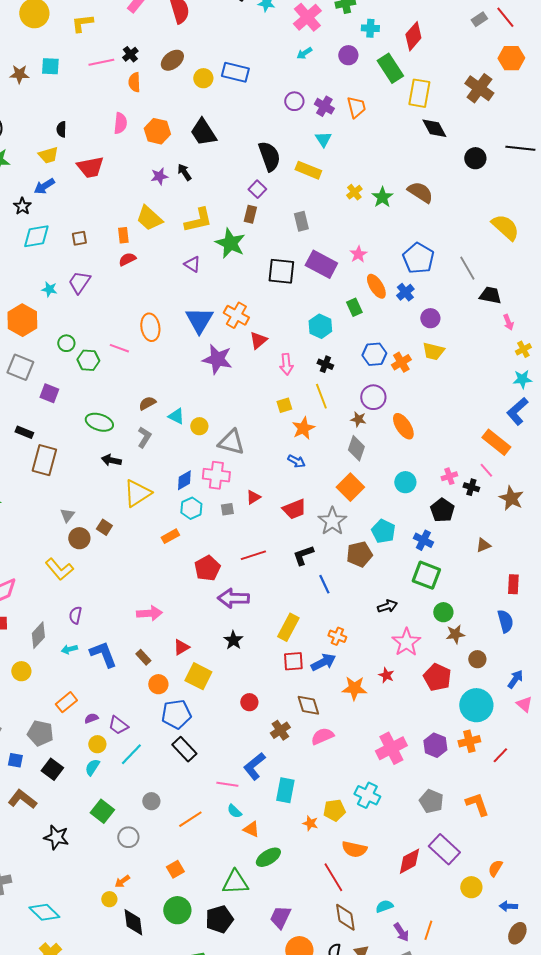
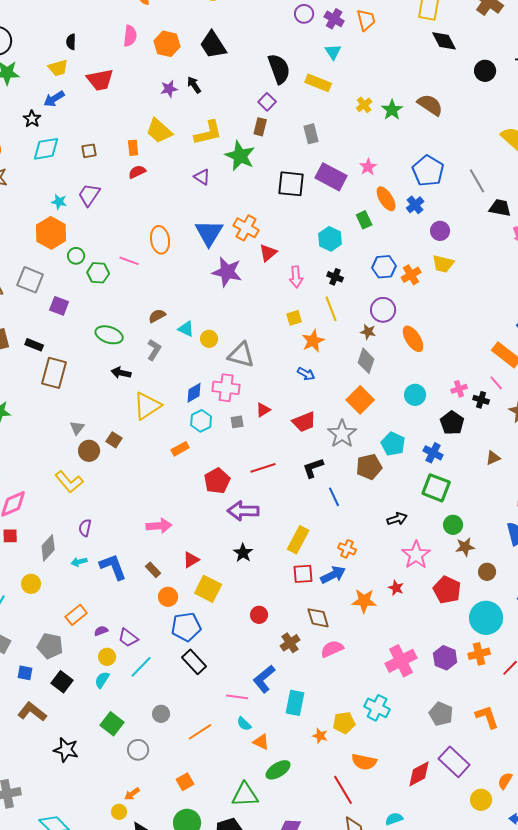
orange hexagon: (22, 320) -> (51, 233), moved

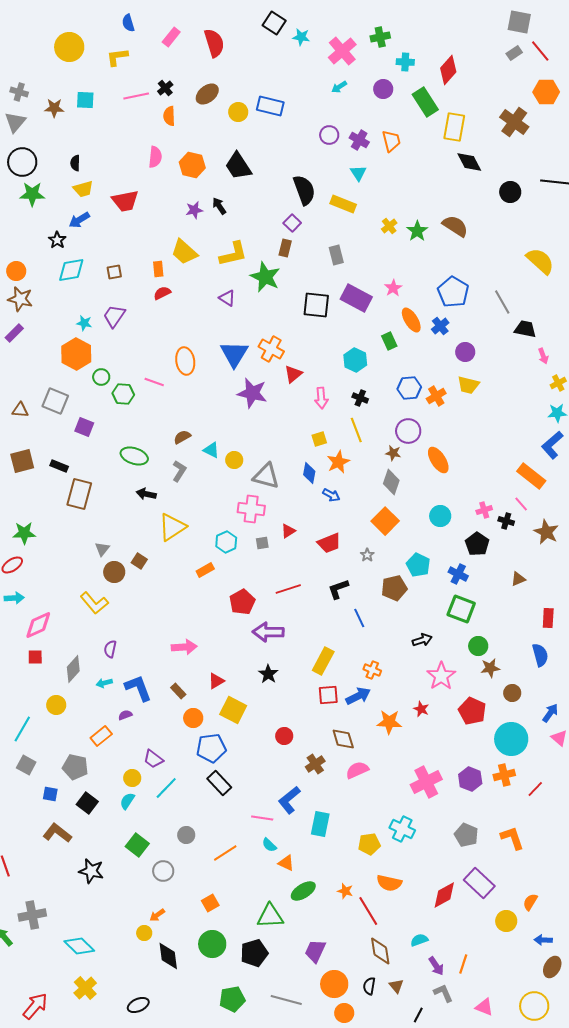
black semicircle: (71, 42) -> (75, 163), moved
blue diamond: (194, 393) -> (309, 473), moved, turned -50
gray star: (342, 434) -> (367, 555), size x0.5
purple semicircle: (101, 631) -> (125, 715), moved
orange star: (320, 736) -> (345, 891), moved

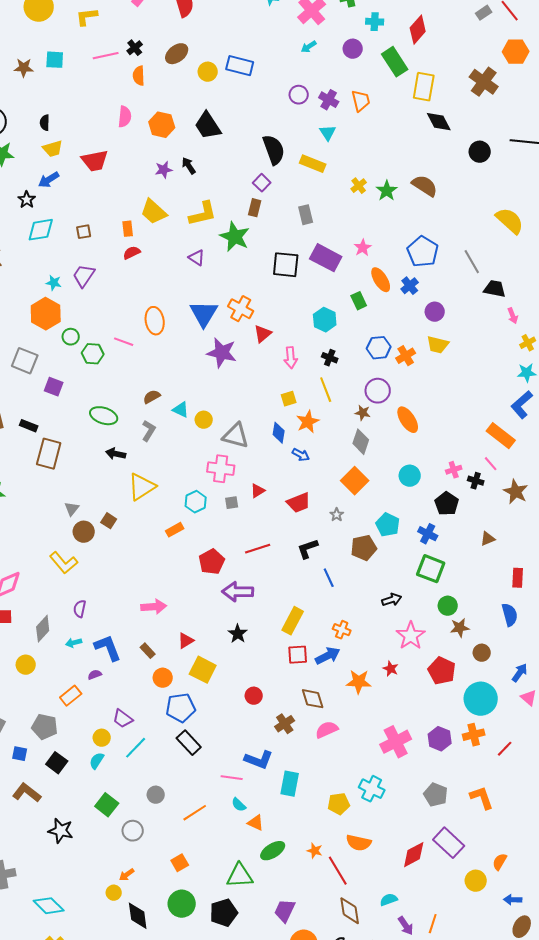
blue L-shape: (289, 800) -> (259, 760), turned -120

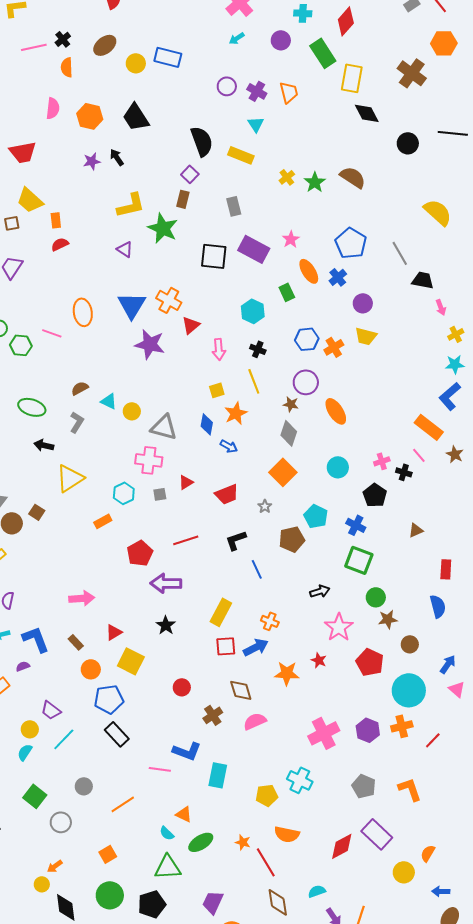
yellow trapezoid: (154, 212) -> (30, 200), moved
brown star: (516, 492) -> (455, 454), moved, size x0.7
cyan semicircle: (239, 805) -> (167, 833), moved

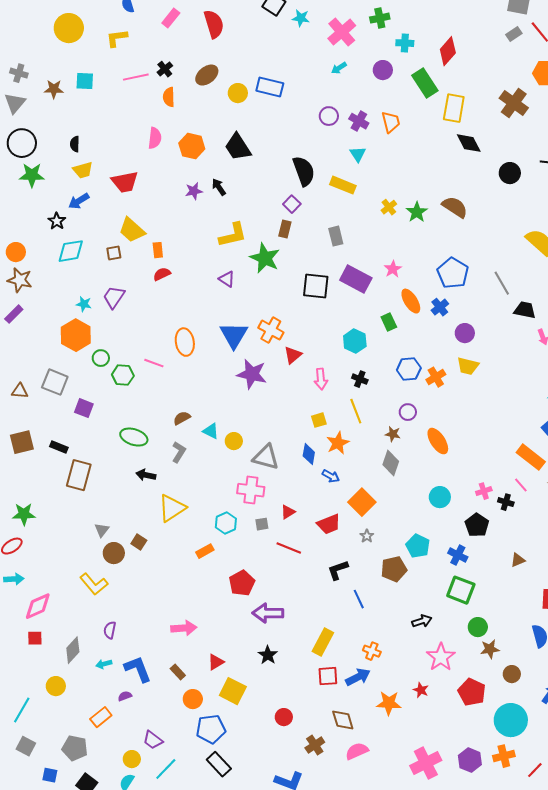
purple circle: (306, 382) -> (408, 412), size x0.7
orange square: (283, 472) -> (362, 502), moved
red line: (186, 540) -> (289, 548), moved, turned 40

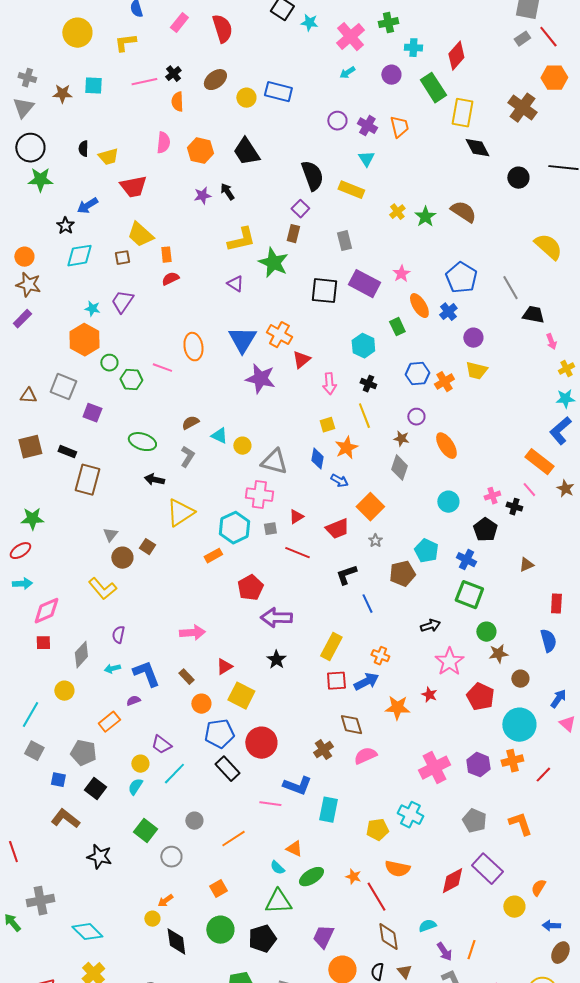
yellow trapezoid: (83, 170) -> (108, 157), moved
cyan hexagon: (226, 523) -> (234, 528), size x1.4
red circle: (284, 717) -> (261, 743), moved, size x1.8

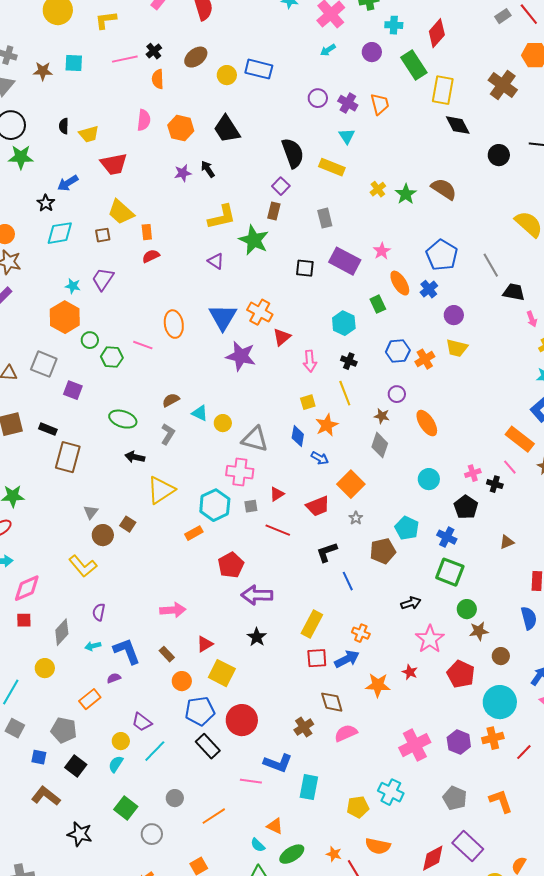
black square: (324, 291) -> (305, 268), size x0.7

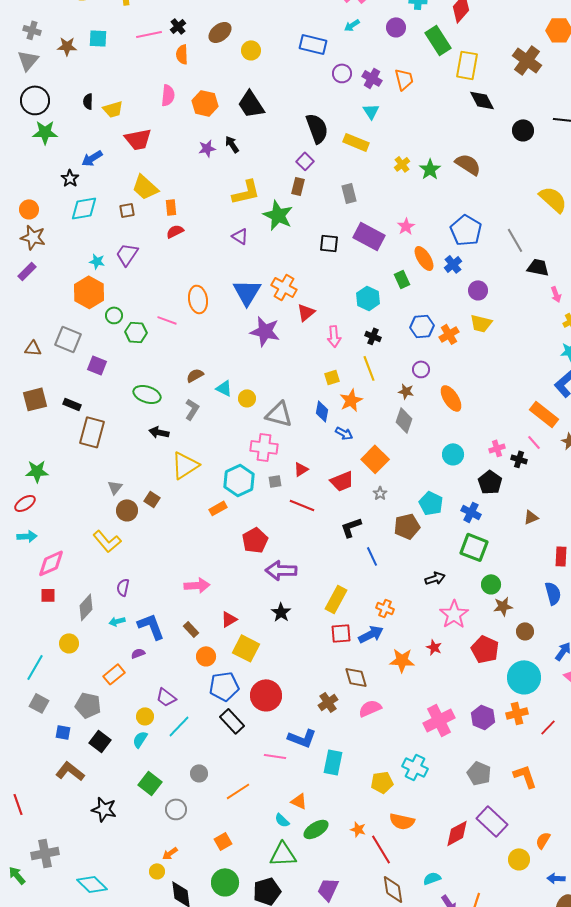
blue rectangle: (259, 69) -> (313, 44), moved

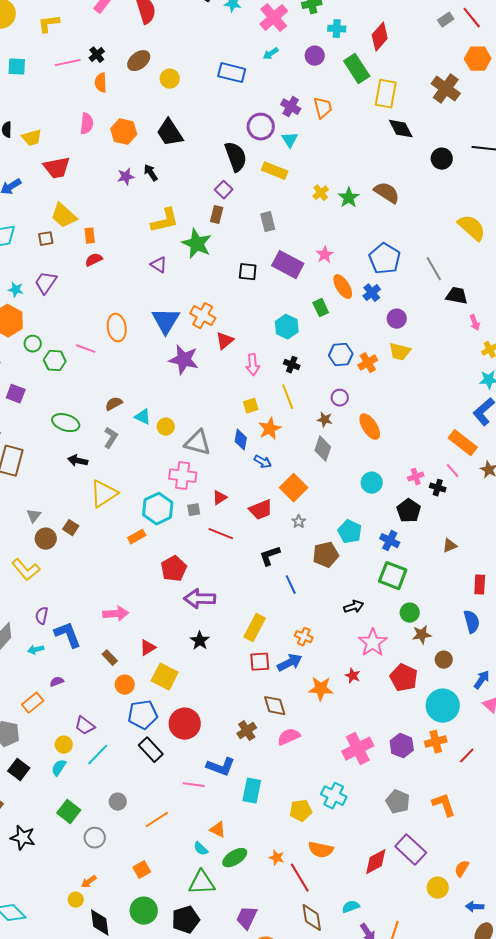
purple circle: (342, 73) -> (261, 127), moved, size x1.4
blue L-shape: (151, 626) -> (68, 635), moved

